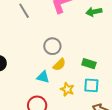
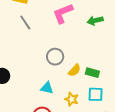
yellow semicircle: (59, 65) -> (74, 70), moved

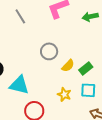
green rectangle: (92, 73) -> (86, 69), turned -56
cyan triangle: (47, 88) -> (19, 85), moved, size x1.5

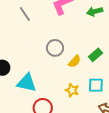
green rectangle: (86, 69) -> (95, 55), moved

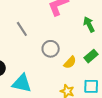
green arrow: (95, 11) -> (89, 25), moved, turned 77
gray line: (25, 14) -> (22, 29), moved

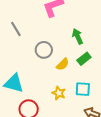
green arrow: (89, 25) -> (78, 36), moved

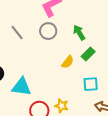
gray circle: (44, 50) -> (48, 31), moved
yellow star: (59, 93) -> (62, 106), moved

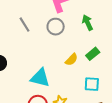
green arrow: (79, 33) -> (88, 23), moved
cyan triangle: (21, 87) -> (40, 78), moved

